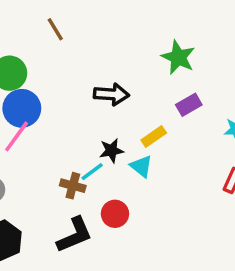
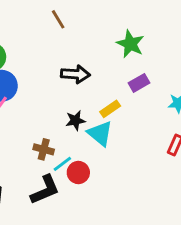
brown line: (55, 29) -> (58, 19), moved
cyan triangle: (141, 166) -> (100, 133), size x1.4
cyan line: (92, 172) -> (62, 164), moved

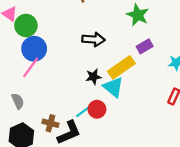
yellow rectangle: (110, 109) -> (121, 67), size x1.6
brown cross: (44, 149) -> (50, 123), moved
red circle: (78, 172) -> (97, 109), moved

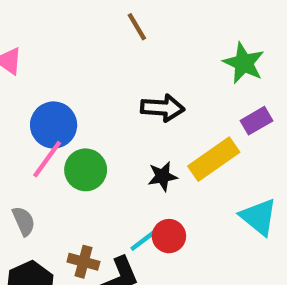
green circle: (26, 25) -> (86, 170), moved
cyan triangle: (113, 87) -> (259, 217), moved

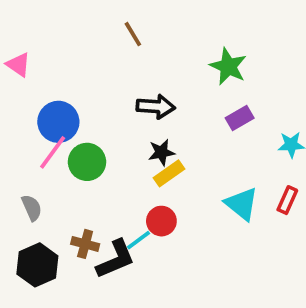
yellow rectangle: (214, 159) -> (169, 173), moved, size x0.7
black star: (163, 176) -> (161, 152), moved
cyan line: (143, 240) -> (139, 240), moved

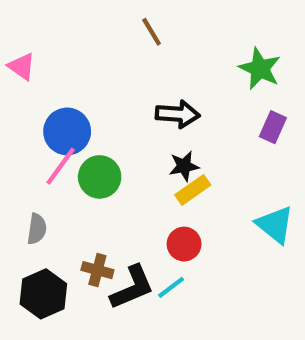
purple rectangle: (240, 118) -> (273, 127), turned -36
gray semicircle: (32, 208) -> (37, 229), turned 32
cyan line: (139, 240) -> (171, 287), moved

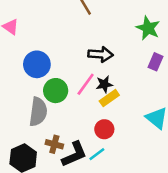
pink line: (61, 166) -> (86, 84), moved
gray semicircle: (37, 229) -> (38, 112), moved, size x1.6

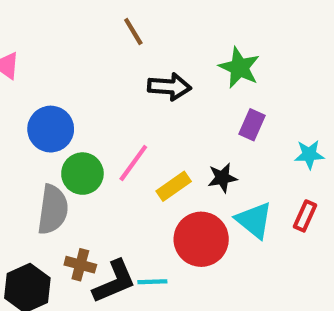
black arrow: (101, 54) -> (169, 87), moved
black star: (104, 84) -> (222, 178), moved
red circle: (104, 129) -> (201, 239), moved, size x1.6
cyan line: (97, 154) -> (152, 282), turned 35

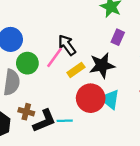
black arrow: (169, 87) -> (67, 45), moved, turned -130
black star: (222, 178) -> (102, 65), size x1.6
cyan triangle: (254, 220) -> (110, 99), moved

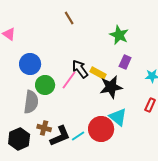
yellow rectangle: (76, 70) -> (98, 73), moved, turned 63
red circle: (91, 98) -> (101, 129), moved
cyan line: (65, 121) -> (78, 136), turned -32

